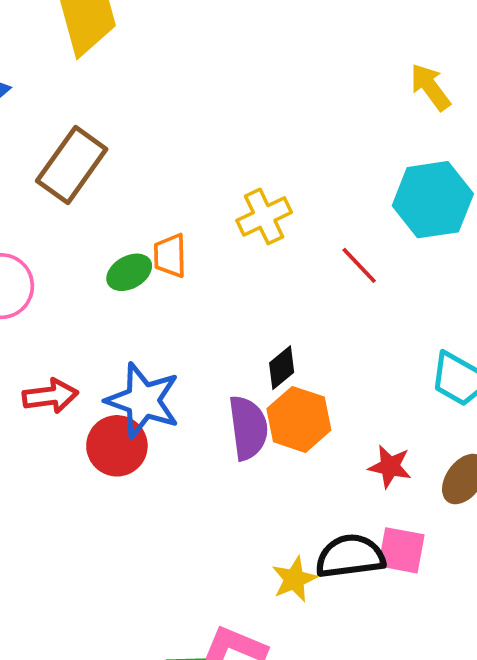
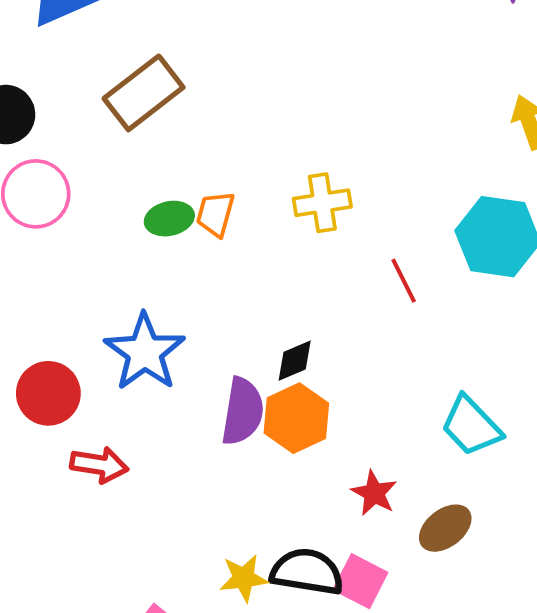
red arrow: (50, 396) -> (99, 465), moved
red circle: (117, 446) -> (48, 393), moved

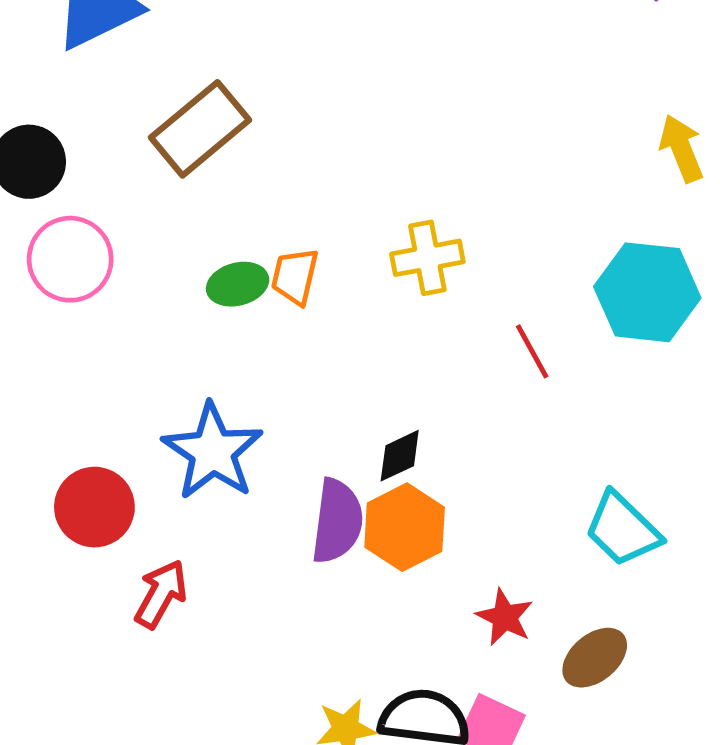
red arrow: (99, 465) -> (161, 594), turned -68

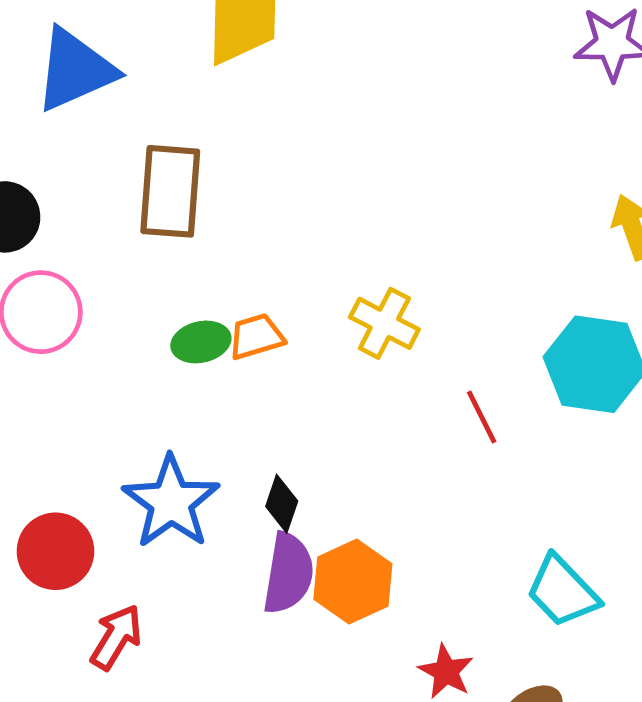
brown rectangle: (200, 129) -> (170, 191), turned -48
yellow cross: (427, 258) -> (384, 323), turned 36
orange trapezoid: (295, 276) -> (256, 337), turned 58
black diamond: (400, 456) -> (282, 504), moved, turned -48

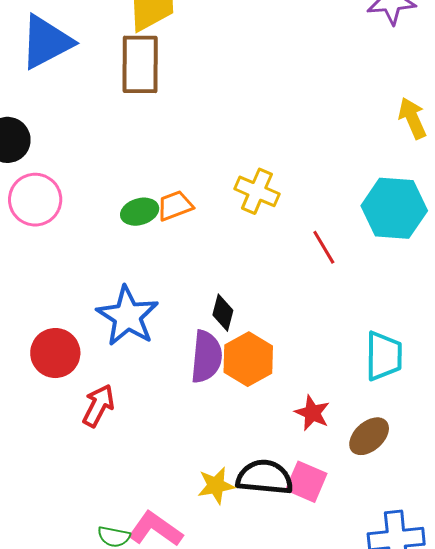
brown rectangle: (170, 191) -> (140, 64), moved
black diamond: (282, 504) -> (223, 313), moved
cyan trapezoid: (562, 591) -> (384, 356), turned -132

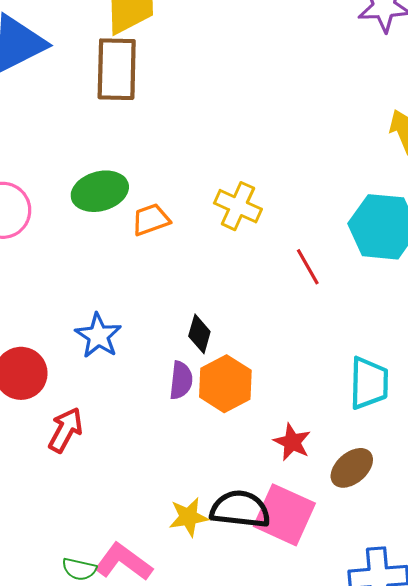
green ellipse: (140, 212) -> (100, 191), moved, size x1.4
blue star: (128, 316) -> (98, 336), size x0.7
purple semicircle: (206, 357) -> (181, 380), size x0.7
pink square: (306, 482) -> (284, 515), size x1.4

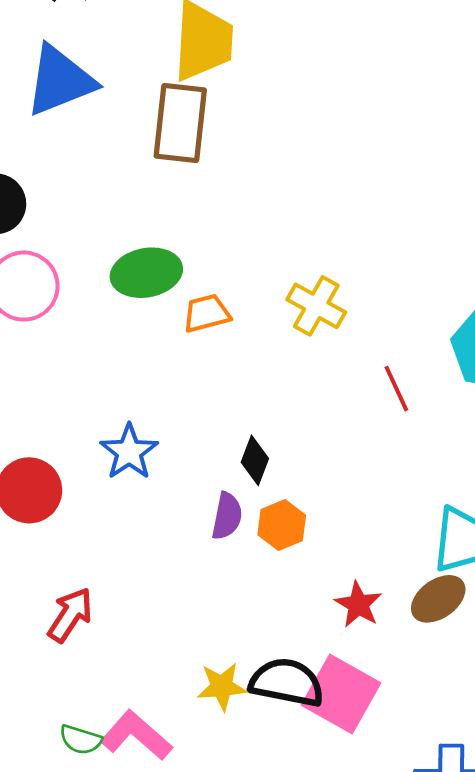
orange hexagon: (225, 384) -> (282, 525), size x0.7
red arrow: (66, 430) -> (70, 615), moved
brown ellipse: (352, 468) -> (438, 599), moved

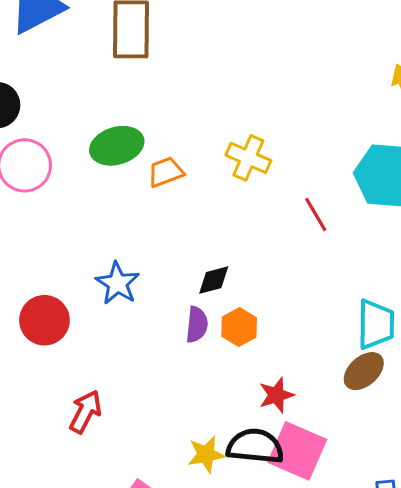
black diamond: (255, 460) -> (214, 280), turned 60
red star: (358, 604) -> (276, 395), moved, turned 30

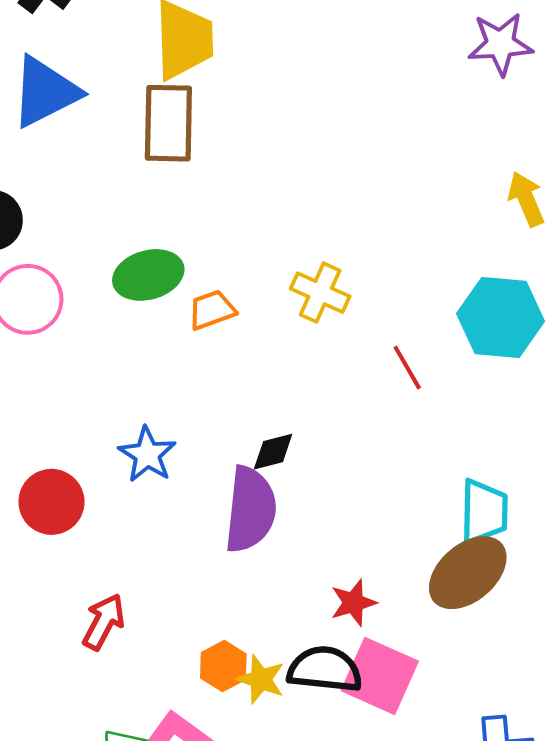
purple semicircle: (197, 324) -> (250, 509), size x1.8
orange hexagon: (239, 327) -> (223, 666), moved
brown ellipse: (364, 371) -> (468, 573), size x1.5
yellow star: (206, 454) -> (261, 679), turned 30

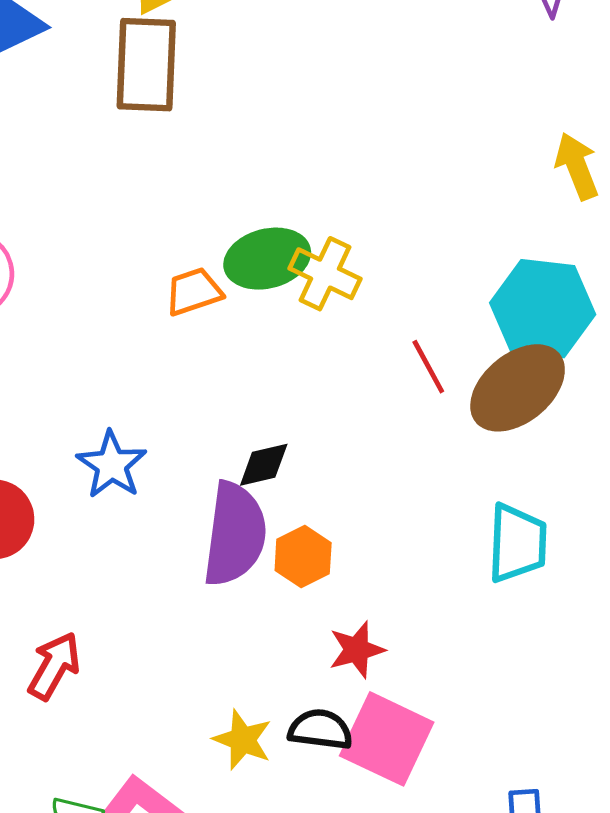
green ellipse: (148, 275) -> (267, 259), moved
brown ellipse: (468, 573) -> (518, 388), moved
orange hexagon: (223, 666) -> (303, 557), moved
black semicircle: (325, 669) -> (320, 729), size x0.7

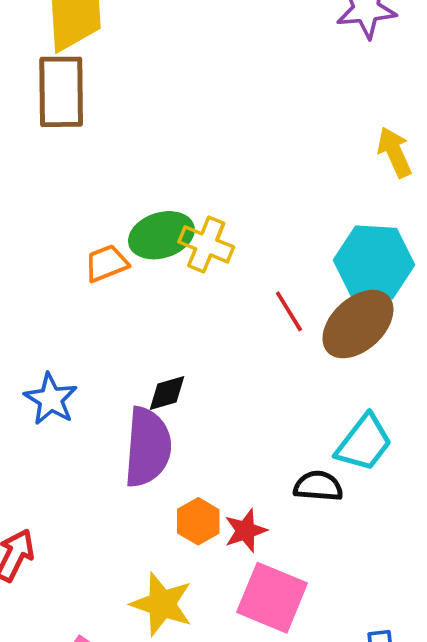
cyan trapezoid: (517, 543) -> (364, 443), turned 38
orange hexagon: (303, 557) -> (198, 521), moved
black semicircle: (320, 729) -> (318, 486), moved
yellow star: (243, 740) -> (162, 604), size x1.4

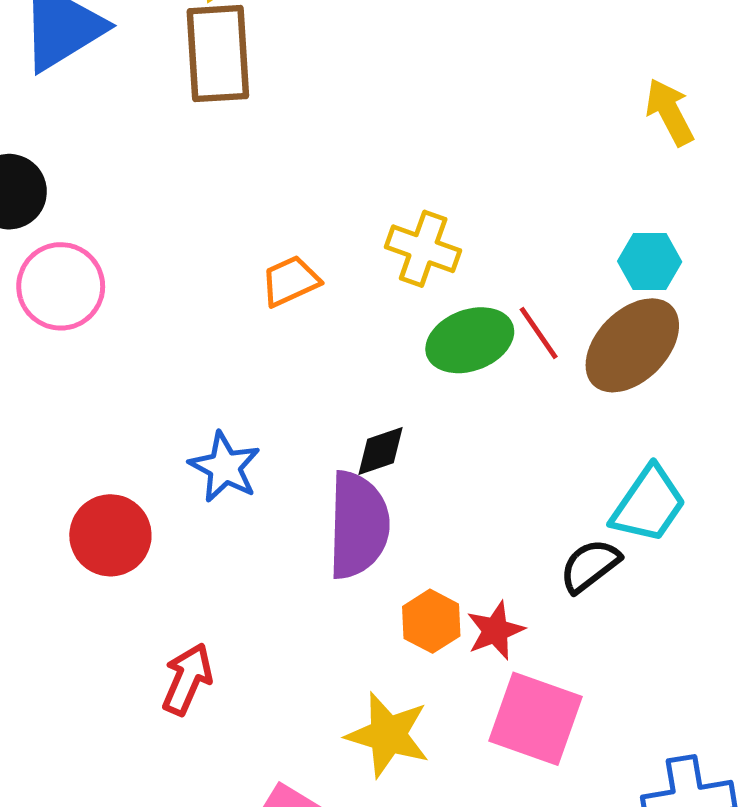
green ellipse: (161, 235) -> (470, 340), moved
cyan hexagon: (374, 262) -> (650, 262), size x0.6
black semicircle: (318, 486) -> (590, 566), turned -39

